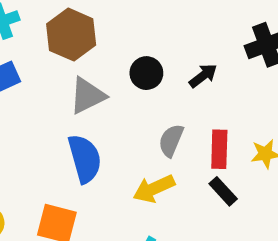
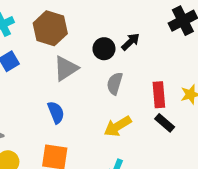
black arrow: (203, 76) -> (131, 42), moved
gray semicircle: (171, 140) -> (115, 83), moved
blue semicircle: (85, 159) -> (56, 112), moved, size x0.7

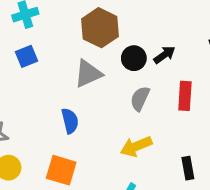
brown hexagon: (50, 28) -> (100, 28), moved
red rectangle: (159, 95) -> (185, 96), moved
black rectangle: (165, 123) -> (188, 168), moved, turned 30

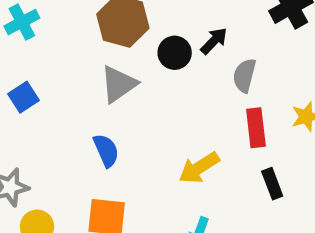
blue square: (27, 56) -> (24, 97), moved
red rectangle: (185, 96) -> (256, 128), moved
gray semicircle: (140, 99) -> (244, 75), moved

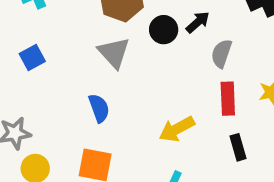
gray triangle: (119, 84) -> (114, 53), turned -42

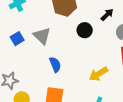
black circle: (164, 30) -> (85, 30), moved
gray triangle: (114, 53) -> (42, 36), moved

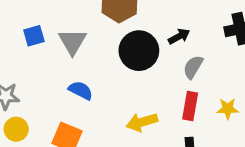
black circle: (85, 30) -> (139, 51), size x1.6
blue semicircle: (55, 65) -> (81, 90), turned -56

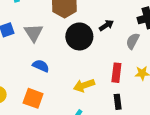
gray semicircle: (193, 67) -> (133, 41), moved

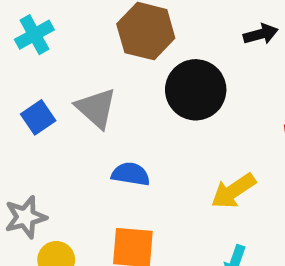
black arrow: (106, 25) -> (261, 34), moved, turned 32

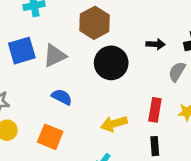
gray triangle: (96, 108) -> (55, 56), turned 35
blue square: (38, 117) -> (22, 51), size x1.5

